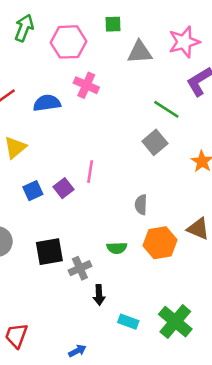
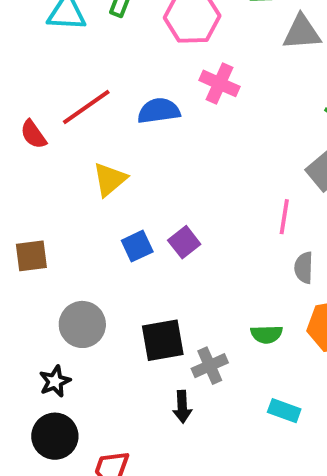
pink line: (90, 172) -> (284, 217), moved
black arrow: (99, 295) -> (182, 407), moved
cyan rectangle: (128, 322) -> (284, 411), moved

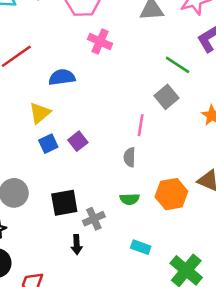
blue semicircle: (159, 111) -> (62, 77), moved
yellow triangle: (110, 179) -> (40, 113), moved
gray semicircle: (304, 268) -> (130, 157), moved

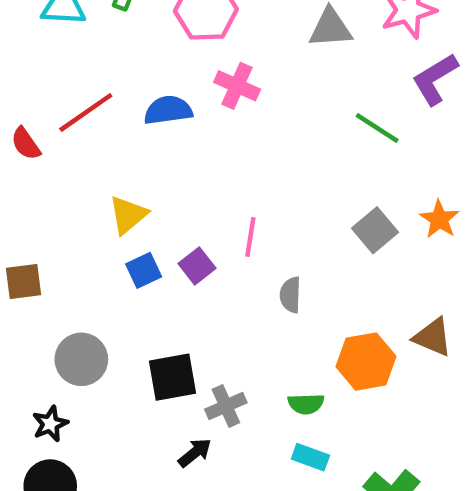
blue semicircle: (62, 77) -> (168, 110), moved
gray square: (166, 97) -> (375, 230), moved
pink line: (141, 125) -> (250, 237), moved
green semicircle: (130, 199) -> (306, 404), moved
black arrow: (77, 245) -> (195, 453), turned -126

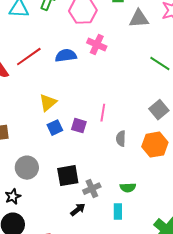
purple square: (197, 266) -> (79, 126), turned -35
orange hexagon: (366, 362) -> (155, 145), moved
cyan rectangle: (310, 457) -> (118, 212), moved, turned 70

